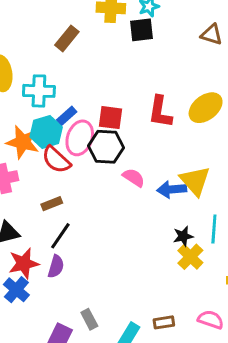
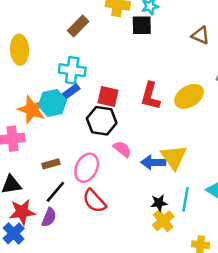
cyan cross: (39, 91) -> (72, 70), moved
pink ellipse: (80, 138) -> (87, 168), moved
red semicircle: (56, 160) -> (94, 201), moved

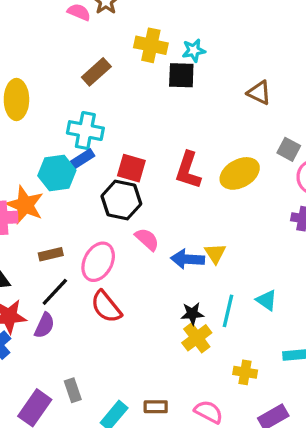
orange star: (32, 110) -> (25, 205), moved
yellow triangle: (174, 157) -> (215, 253), size x0.6

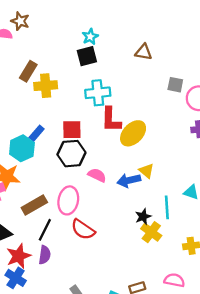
yellow cross: (151, 45) -> (46, 86), moved
cyan cross: (85, 131) -> (98, 93), moved
yellow ellipse: (240, 173) -> (133, 133), moved
brown rectangle: (51, 254) -> (34, 205), size x1.5

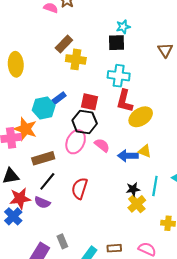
brown triangle: (144, 52) -> (165, 50), turned 35
yellow triangle: (146, 171) -> (145, 151), turned -32
pink ellipse: (68, 200) -> (76, 142), moved
red semicircle: (83, 229) -> (80, 188), turned 60
purple semicircle: (45, 255) -> (42, 203), turned 91

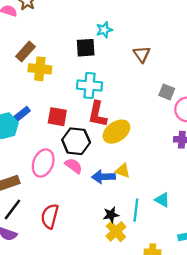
cyan star: (123, 27) -> (104, 30), moved
black hexagon: (85, 122) -> (76, 141), moved

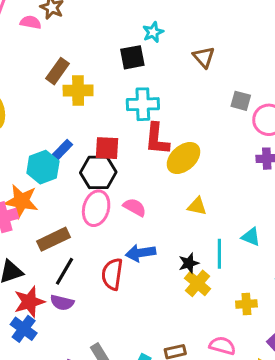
black hexagon: (76, 141) -> (98, 172), moved
blue arrow: (104, 177) -> (141, 253), moved

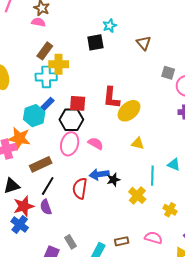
pink semicircle: (31, 22) -> (38, 22), moved
cyan cross: (143, 104) -> (46, 77), moved
black star: (189, 263) -> (113, 180), moved
purple semicircle: (62, 303) -> (46, 207), turned 56
yellow cross: (246, 304) -> (170, 210), turned 32

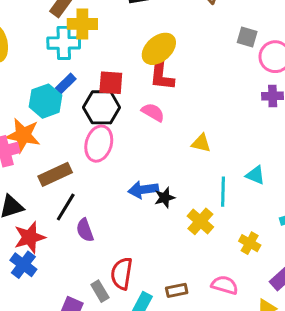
yellow ellipse: (129, 111) -> (159, 49), moved
pink semicircle: (96, 144) -> (153, 112), moved
red semicircle: (80, 188) -> (122, 273), moved
purple semicircle: (46, 207) -> (85, 230), moved

